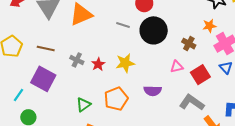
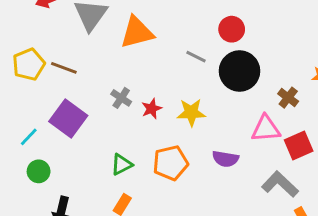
brown line: (46, 49) -> (64, 68), moved
pink triangle: (177, 67) -> (266, 129), size x1.5

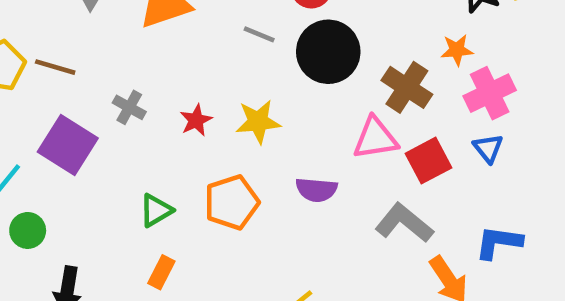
gray cross: (121, 98) -> (129, 107), moved
brown cross: (288, 98) -> (407, 87), size x1.5

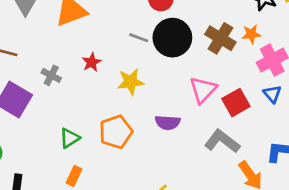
gray line: (259, 34) -> (139, 38), moved
brown cross: (407, 87) -> (220, 38), moved
red star: (196, 120) -> (92, 62), moved
pink triangle: (375, 138) -> (203, 90), turned -36

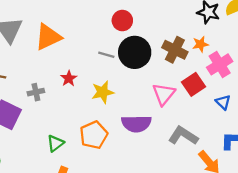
gray cross: (51, 75) -> (36, 92), turned -35
blue triangle: (272, 94) -> (223, 102), moved
red square: (236, 103) -> (193, 84), moved
purple semicircle: (168, 122) -> (136, 124), size x1.4

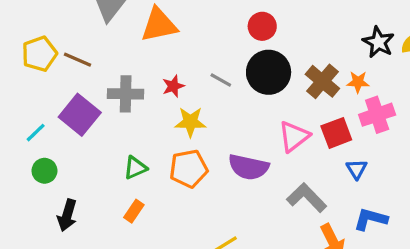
gray line: (106, 55) -> (221, 80), moved
gray cross: (36, 92) -> (126, 94), size x1.5
yellow star: (103, 92) -> (190, 122), moved
blue triangle: (223, 102) -> (357, 169), moved

